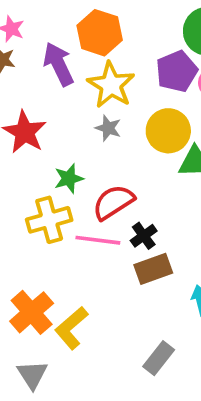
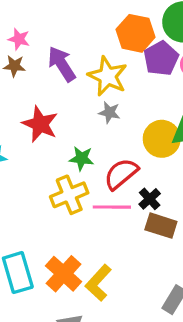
orange hexagon: (100, 33) -> (136, 33), moved
yellow circle: (168, 131) -> (162, 139), moved
green star: (69, 179) -> (81, 158), turned 30
brown rectangle: (153, 269) -> (161, 226), turned 44

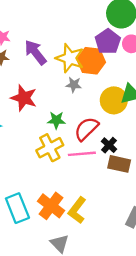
orange hexagon: (136, 33) -> (91, 61), moved

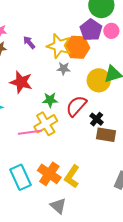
purple arrow: (35, 52) -> (29, 42), size x0.6
pink line: (82, 154) -> (30, 132), moved

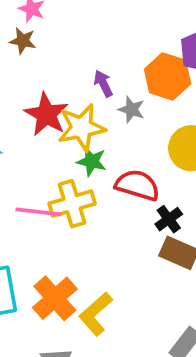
purple arrow: (29, 42) -> (103, 84), moved
yellow star: (59, 46) -> (82, 128), moved, turned 30
red semicircle: (76, 106) -> (137, 185), turned 50

